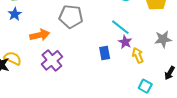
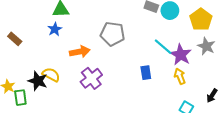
gray star: (163, 39) -> (206, 46), moved, turned 30
purple star: (125, 42) -> (181, 55), moved, size x1.5

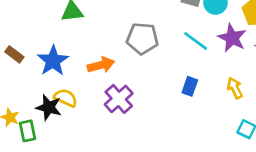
blue star: (55, 29) -> (53, 61), moved, size x1.6
cyan line: (163, 47) -> (196, 41), moved
purple star: (181, 55) -> (232, 38), moved
blue rectangle: (146, 73) -> (190, 86), turned 32

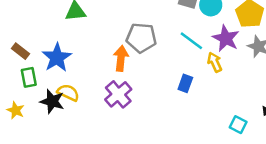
orange arrow: (101, 65) -> (121, 58), moved, turned -70
yellow arrow: (235, 88) -> (215, 62), moved
green rectangle: (27, 131) -> (29, 77), moved

